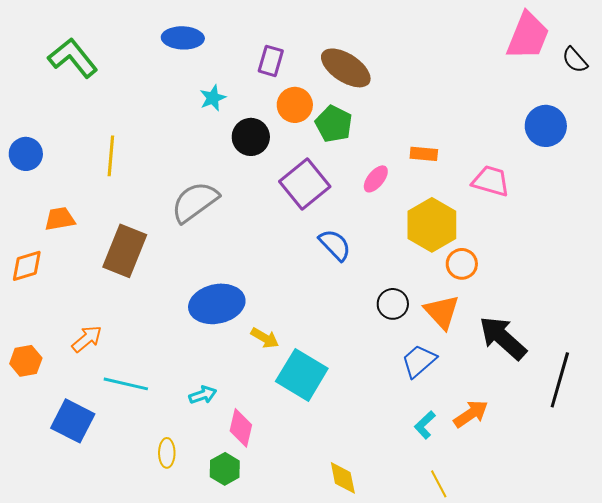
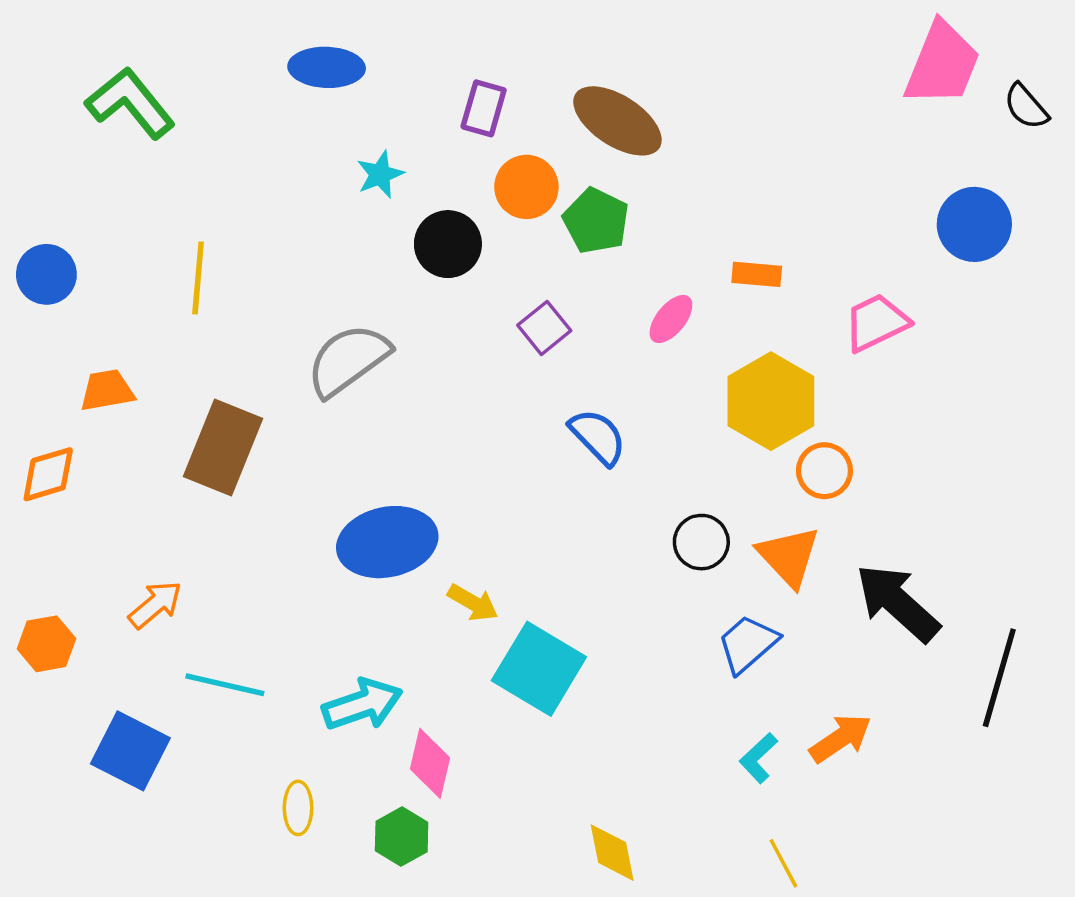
pink trapezoid: (491, 181) -> (876, 323), turned -42
purple square: (305, 184) -> (544, 328), size x0.6
cyan arrow: (203, 395) -> (362, 704), size x1.6

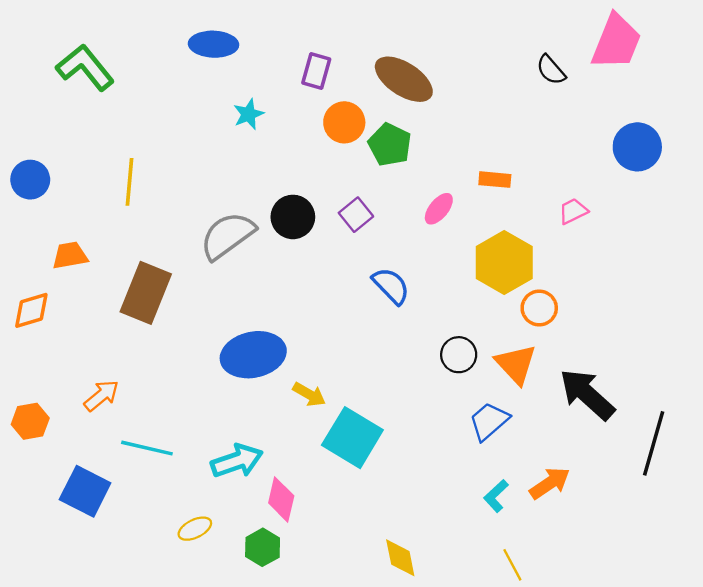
black semicircle: (1026, 107) -> (551, 70), moved
black circle: (448, 244) -> (293, 217), moved
pink trapezoid: (876, 323) -> (573, 211), size x0.7
yellow ellipse: (298, 808) -> (195, 529), turned 64

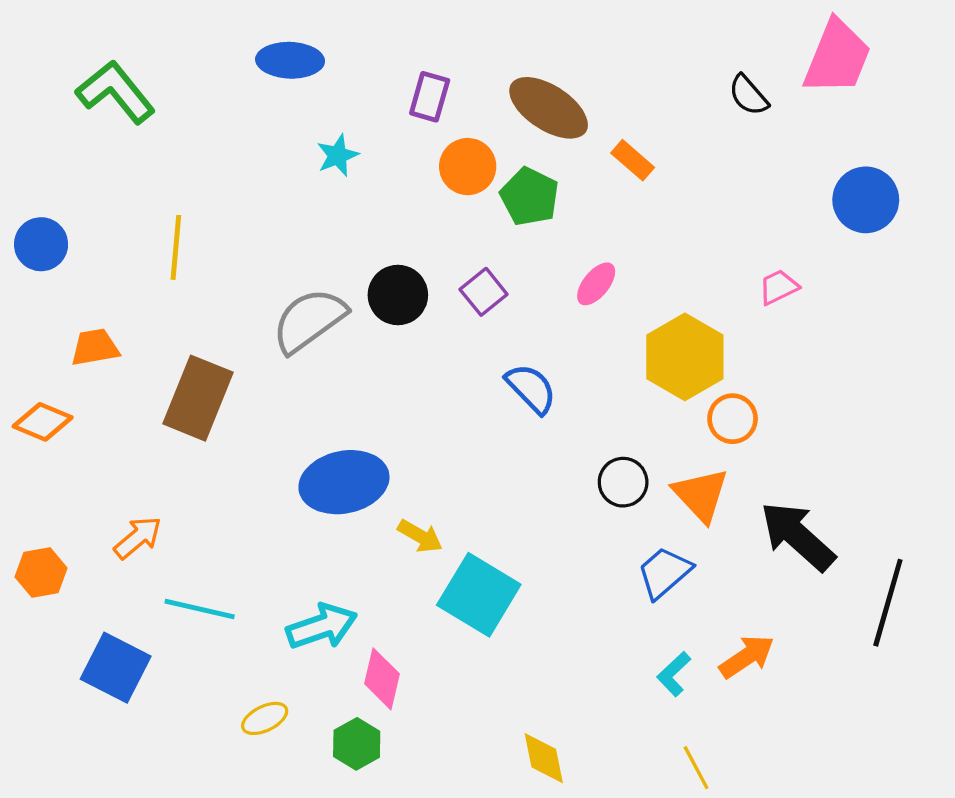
orange rectangle: (495, 180) -> (633, 160), moved, turned 36
orange diamond: (31, 310) -> (43, 422), turned 39

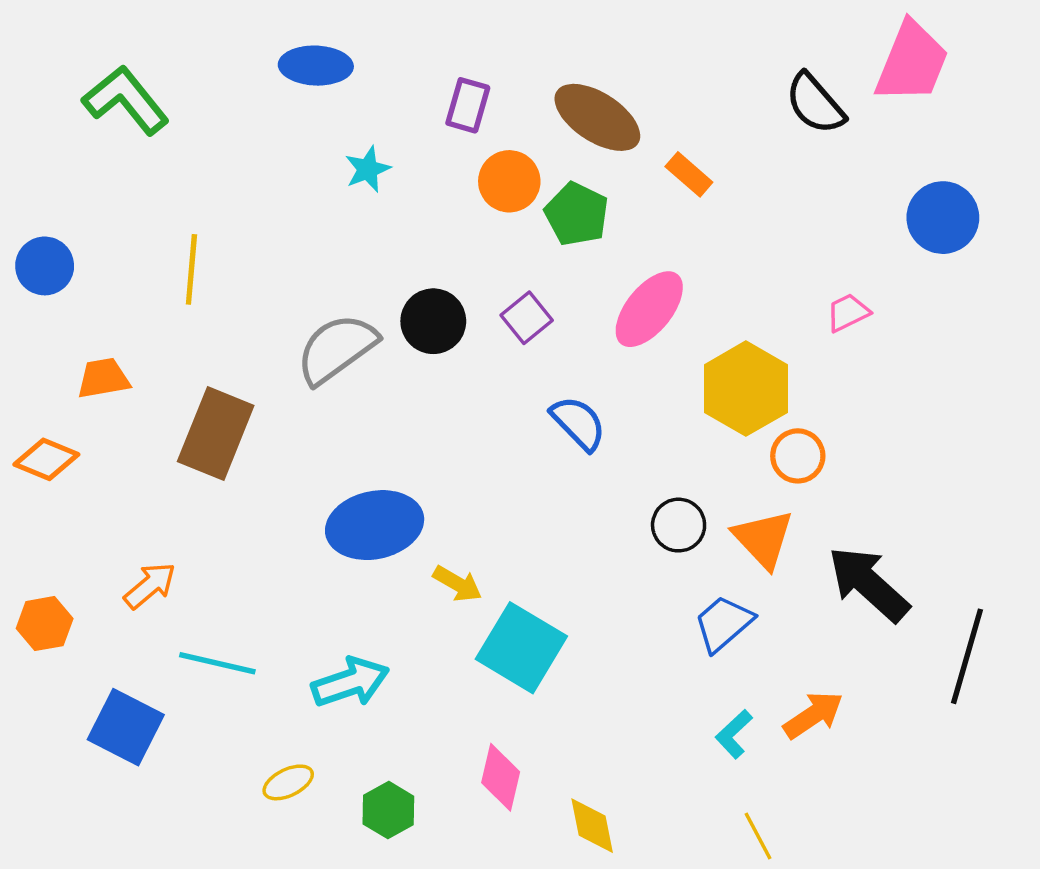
black semicircle: (748, 95) -> (815, 104), size x1.4
pink ellipse: (596, 284) -> (649, 309), size x1.6
pink diamond: (382, 679) -> (501, 777), moved

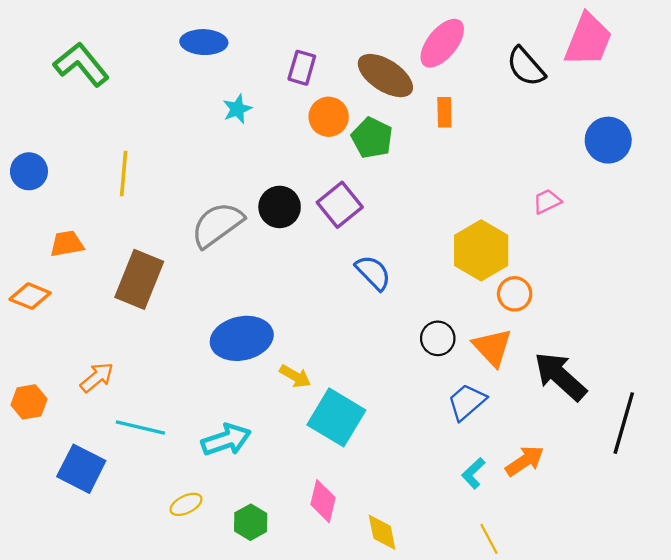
orange rectangle: (689, 174) -> (444, 112), turned 48
pink ellipse: (649, 309) -> (442, 43), moved
purple square: (527, 318) -> (340, 205), size x1.4

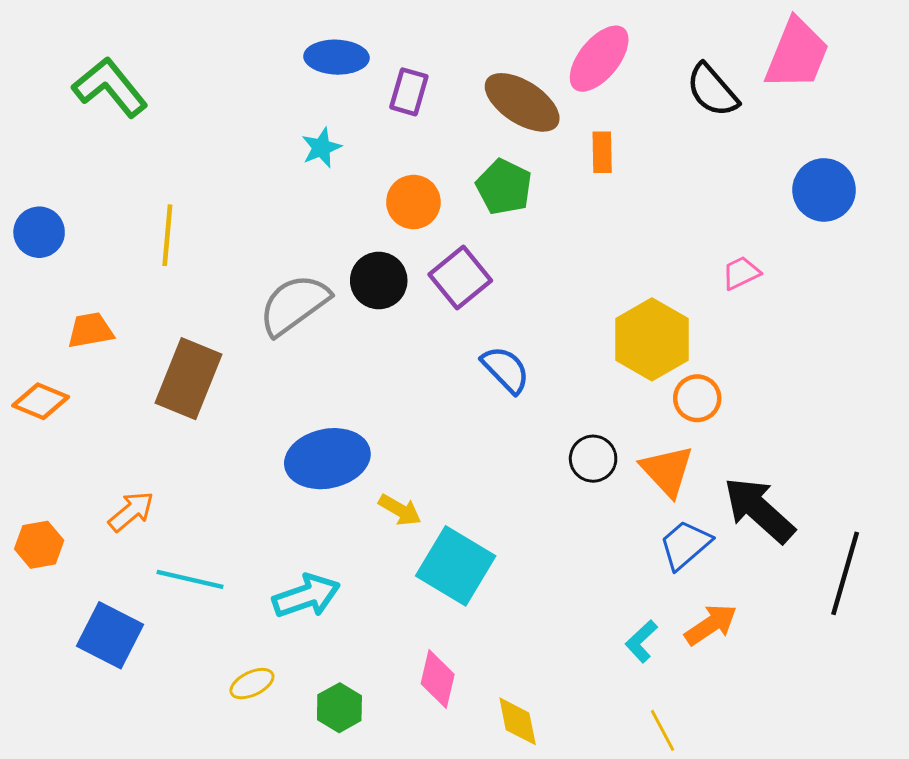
blue ellipse: (204, 42) -> (336, 57), moved
orange circle: (329, 117) -> (413, 202), moved
blue trapezoid: (467, 402) -> (685, 545), moved

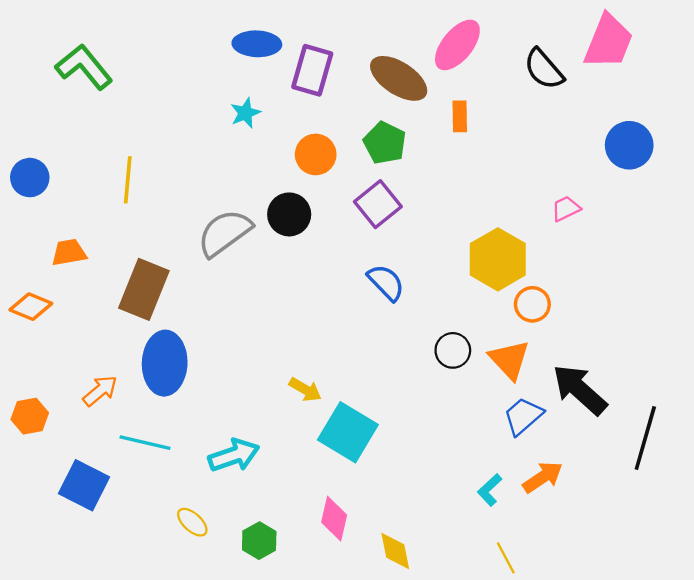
purple rectangle: (409, 92) -> (312, 70), size x1.4
purple square: (460, 277) -> (378, 204), moved
blue ellipse: (327, 459) -> (165, 363), moved, turned -76
yellow ellipse: (252, 684) -> (192, 522), turned 68

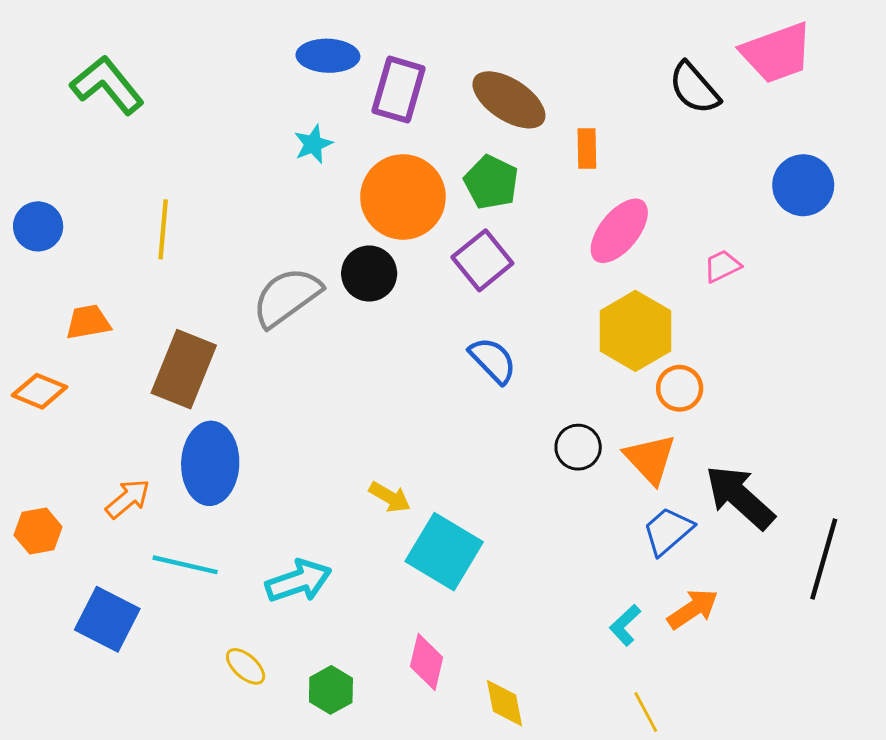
pink trapezoid: (608, 42) -> (777, 53), turned 48
pink ellipse: (457, 45) -> (619, 231), moved
orange circle: (316, 154) -> (403, 197), size x1.6

